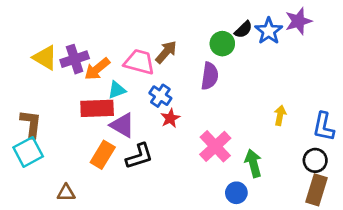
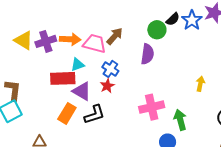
orange arrow: (97, 69) -> (70, 39), moved, turned -138
red star: (170, 118) -> (107, 86), moved
pink cross: (215, 146) -> (152, 107), turned 30

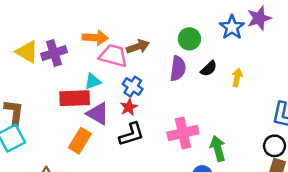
black semicircle: (173, 19) -> (209, 69), moved
brown arrow: (115, 36) -> (138, 47), turned 30
orange arrow: (70, 39) -> (95, 38), moved
yellow arrow: (200, 84) -> (237, 78), moved
black L-shape: (94, 114) -> (131, 134), moved

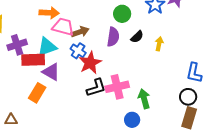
brown arrow: (138, 47) -> (80, 32), moved
purple cross: (54, 53) -> (17, 45), moved
cyan triangle: (93, 81) -> (47, 47), size x1.5
red star: (129, 107) -> (90, 63), moved, size x1.6
black L-shape: (131, 134) -> (96, 88), moved

